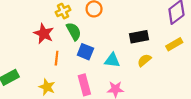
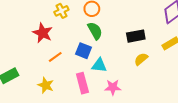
green semicircle: (74, 31) -> (95, 31), moved
orange line: (57, 58) -> (55, 57), turned 48
cyan triangle: (112, 60) -> (99, 65), moved

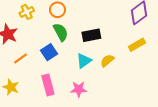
black rectangle: (136, 36) -> (91, 35), moved
blue square: (83, 51) -> (49, 52), turned 35
cyan triangle: (99, 65) -> (84, 61), moved, turned -42

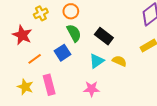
black rectangle: (91, 35) -> (104, 36), turned 48
yellow semicircle: (107, 61) -> (119, 61), turned 64
pink rectangle: (48, 85) -> (49, 85), moved

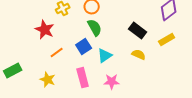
black rectangle: (104, 36) -> (138, 31), moved
cyan triangle: (97, 61) -> (105, 56), moved
pink rectangle: (49, 85) -> (83, 78), moved

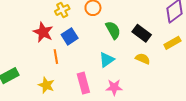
green semicircle: (95, 28) -> (113, 30), moved
blue square: (84, 47) -> (70, 36), moved
orange line: (57, 53) -> (56, 57), turned -64

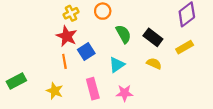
red star: (43, 32) -> (67, 36), moved
blue square: (70, 36) -> (86, 52), moved

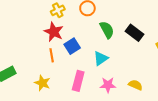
yellow semicircle: (154, 64) -> (136, 85), moved
pink rectangle: (93, 89) -> (78, 81), turned 30

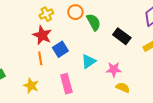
green semicircle: (107, 30) -> (94, 22), moved
pink rectangle: (78, 81) -> (66, 84), turned -30
pink star: (108, 85) -> (114, 69), moved

